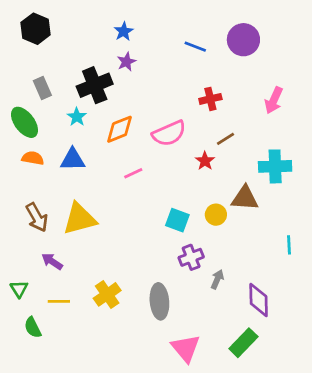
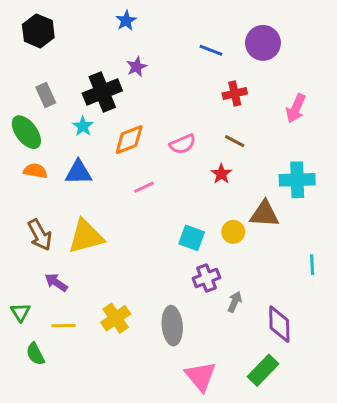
blue star: (124, 31) -> (126, 21), moved
red cross: (210, 99) -> (235, 93), moved
pink semicircle: (169, 133) -> (183, 144), size x0.7
brown line: (226, 139) -> (235, 141), moved, turned 60

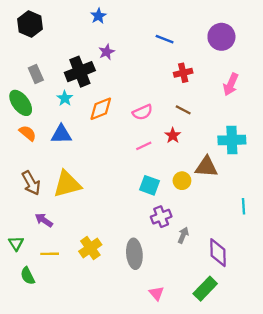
purple circle: (263, 43) -> (221, 37), moved
orange semicircle: (35, 171) -> (28, 133), turned 30
pink line: (144, 187) -> (144, 146), moved
pink triangle: (200, 376) -> (156, 293), size x0.6

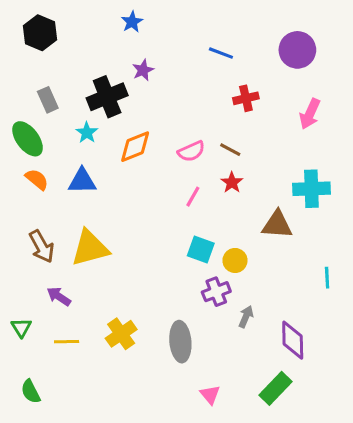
brown line: (183, 110) -> (230, 150), moved
pink line: (144, 146) -> (193, 197), turned -35
yellow circle: (182, 181) -> (235, 260), moved
green semicircle: (28, 276) -> (31, 392), moved

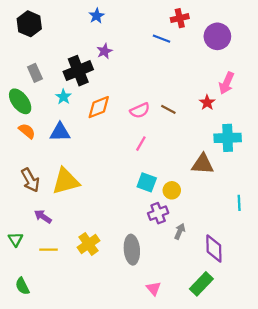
red cross: (246, 98) -> (180, 18), moved
red star: (232, 183) -> (207, 103), moved

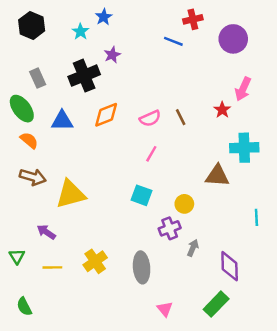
cyan star: (63, 97) -> (80, 32), moved
brown line: (168, 109) -> (181, 117), turned 35
blue triangle: (60, 132) -> (62, 121), moved
brown arrow: (30, 180) -> (33, 177), moved, turned -45
cyan square: (147, 182) -> (142, 195), moved

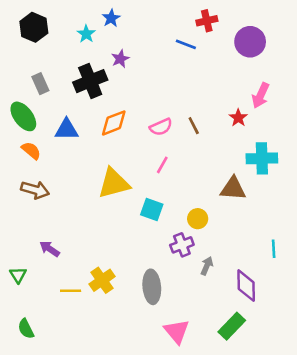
yellow triangle: (71, 194) -> (114, 183), moved
cyan line: (256, 217) -> (274, 249), moved
yellow line: (52, 267) -> (71, 291), moved
pink triangle: (165, 309) -> (177, 331), size x1.5

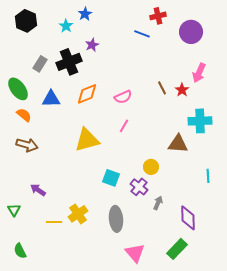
gray rectangle: (40, 84) -> (40, 64), moved, turned 56
brown line: (194, 126) -> (162, 88), moved
cyan square: (152, 209) -> (111, 178), moved
purple cross: (182, 245) -> (139, 187), turned -30
cyan line: (274, 249) -> (208, 176), moved

